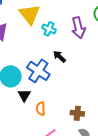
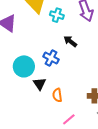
blue cross: (38, 71) -> (51, 58), size x0.7

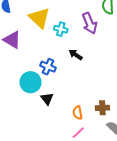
blue cross: (51, 58) -> (48, 67), moved
orange semicircle: (57, 95) -> (78, 113), moved

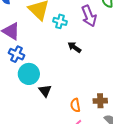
blue cross: (48, 67) -> (17, 54), moved

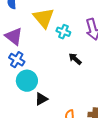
black triangle: (45, 91) -> (41, 99), turned 32

